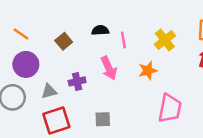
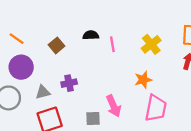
pink arrow: (109, 68) -> (114, 106), moved
orange star: (148, 71) -> (143, 80), moved

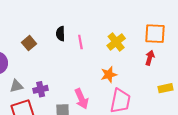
black semicircle: (91, 35) -> (60, 34), turned -88
purple cross: (69, 83) -> (41, 89), moved

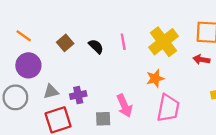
black semicircle: (60, 34) -> (96, 46), moved, turned 136
yellow cross: (116, 42) -> (163, 42), size x1.4
red arrow: (150, 58) -> (201, 59), turned -96

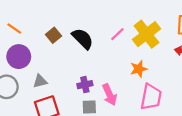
pink line: (123, 42) -> (117, 34), moved, turned 56
black semicircle: (96, 46) -> (83, 39), size x1.5
purple cross: (78, 95) -> (85, 85), moved

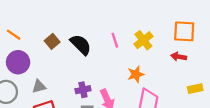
pink line: (117, 34) -> (115, 40), turned -64
yellow cross: (147, 34) -> (143, 40), size x0.7

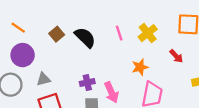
red arrow: (179, 57) -> (176, 56), moved, turned -144

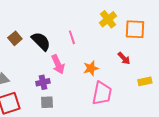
yellow cross: (148, 33) -> (108, 19), moved
pink arrow: (111, 92) -> (58, 64), moved

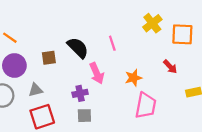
brown square: (15, 38) -> (49, 58), moved, turned 32

